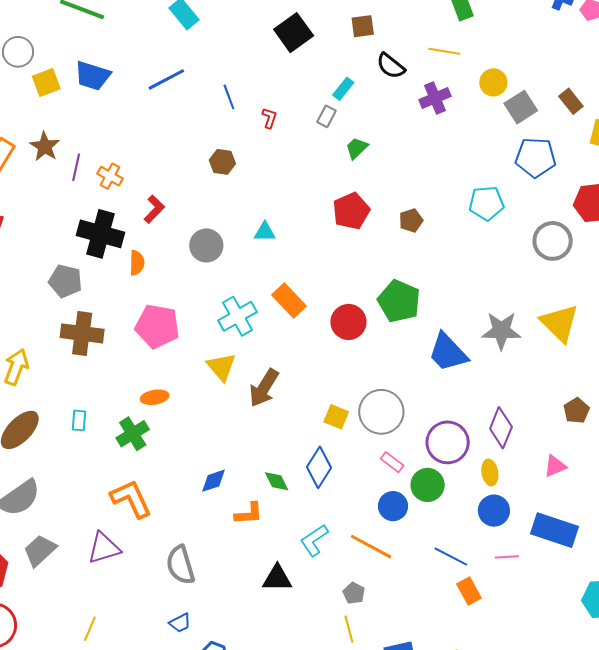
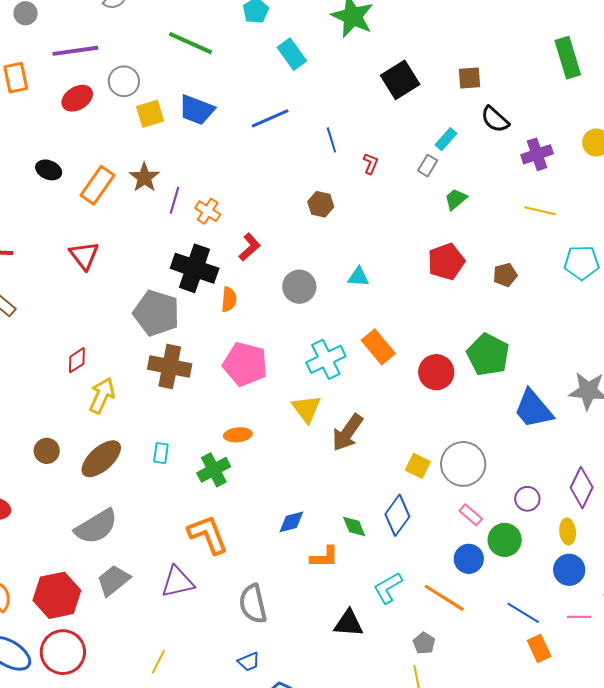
yellow line: (444, 51) -> (540, 211), moved
gray pentagon: (65, 281) -> (156, 313), size x1.4
purple circle: (448, 442) -> (527, 499), size x0.6

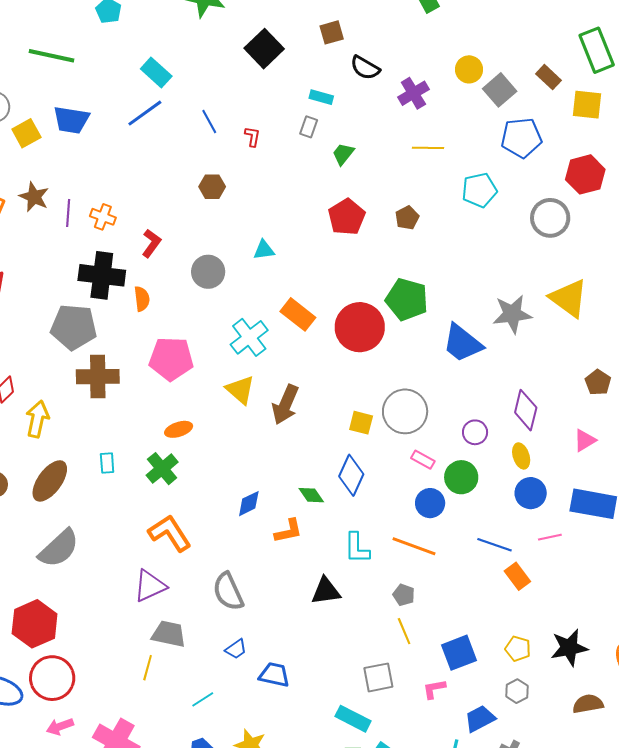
cyan rectangle: (292, 54) -> (156, 72), moved
cyan rectangle: (446, 139) -> (321, 97), turned 75
red circle: (436, 372) -> (360, 327), size x1.4
gray trapezoid: (113, 580) -> (169, 634), moved, turned 63
cyan L-shape: (388, 588) -> (357, 548), turned -48

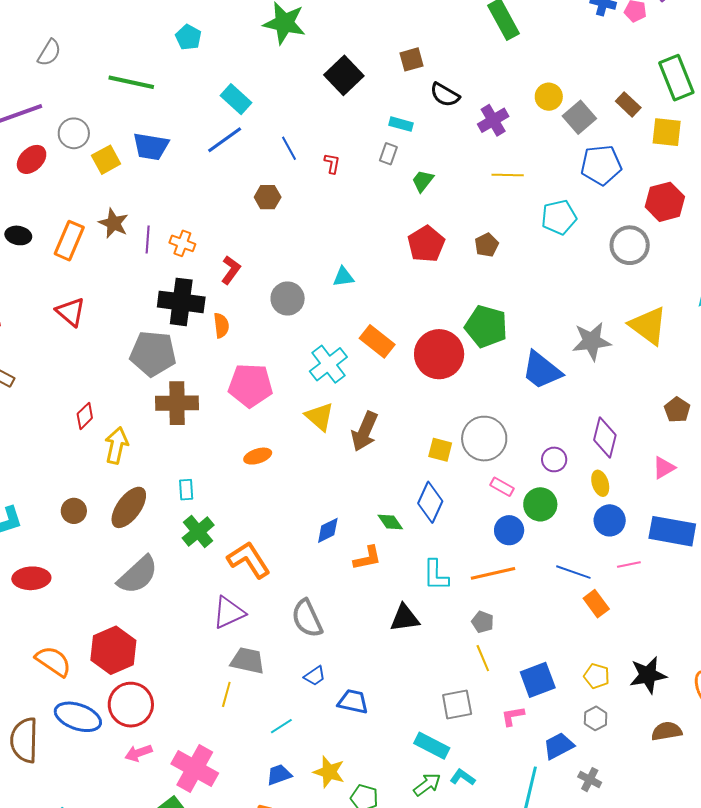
brown hexagon: (212, 187) -> (268, 197), moved
green cross: (162, 469) -> (198, 532), moved
orange line: (414, 546) -> (493, 573), turned -33

